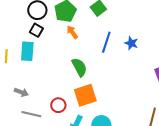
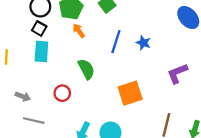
cyan rectangle: (27, 51) -> (41, 51), moved
orange square: (85, 95) -> (130, 93), moved
red circle: (58, 105) -> (62, 93), moved

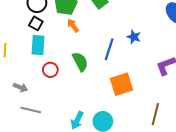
blue line: (116, 42) -> (109, 49), moved
red circle: (62, 93) -> (50, 70), moved

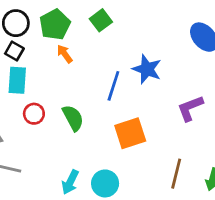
blue star: (134, 37) -> (147, 69), size x1.5
green semicircle: (80, 62) -> (73, 118), moved

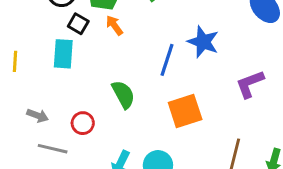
black square: (14, 51) -> (78, 24), moved
red circle: (34, 114) -> (83, 123), moved

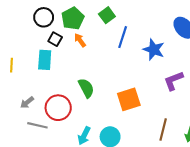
blue star: (203, 42) -> (154, 50), moved
blue line: (167, 60) -> (123, 37), moved
gray arrow: (38, 116) -> (27, 102), turned 120
red circle: (83, 123) -> (58, 108), size x1.6

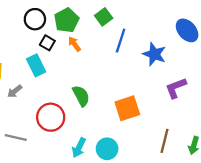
cyan rectangle: (45, 60) -> (36, 65), turned -30
gray arrow: (27, 102) -> (15, 91), moved
gray line: (37, 125) -> (16, 138), moved

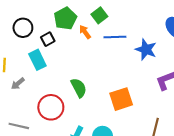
black circle: (35, 19) -> (23, 28), moved
blue line: (121, 41) -> (115, 37), turned 70
black square: (47, 43) -> (48, 39), turned 32
orange arrow: (74, 44) -> (85, 32), moved

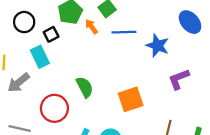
gray arrow: (18, 84) -> (19, 83), size x1.5

